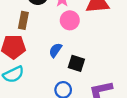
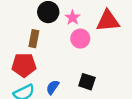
blue semicircle: (55, 50) -> (53, 87), moved

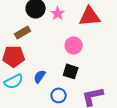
brown rectangle: (34, 39) -> (23, 32), turned 49
pink circle: (80, 39) -> (74, 45), moved

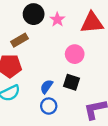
blue semicircle: (40, 76) -> (47, 87), moved
blue circle: (59, 95) -> (49, 106), moved

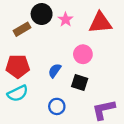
brown rectangle: (19, 40) -> (22, 29), moved
blue semicircle: (47, 87) -> (55, 71), moved

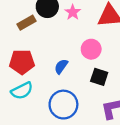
black square: (80, 83) -> (99, 77), moved
blue circle: (57, 106) -> (63, 105), size x1.6

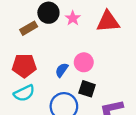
pink circle: (91, 49) -> (84, 62), moved
black square: (99, 77) -> (87, 89), moved

